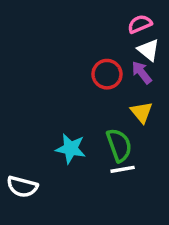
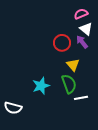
yellow triangle: (142, 112) -> (73, 65), moved
cyan star: (71, 149) -> (41, 86), turned -30
white line: (123, 169) -> (81, 98), moved

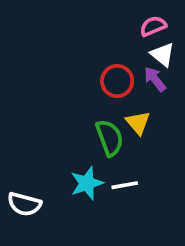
green semicircle: (69, 84) -> (110, 138), moved
cyan star: (41, 86) -> (87, 183), moved
white line: (81, 98) -> (125, 185), moved

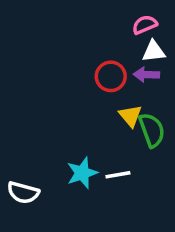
white triangle: (163, 55) -> (154, 51), turned -45
purple arrow: (155, 79) -> (146, 75), turned -50
green semicircle: (110, 138) -> (152, 130), moved

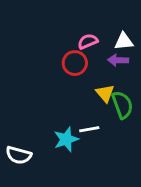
pink semicircle: (145, 25) -> (88, 41), moved
red circle: (111, 76) -> (75, 63), moved
white line: (118, 175) -> (89, 129), moved

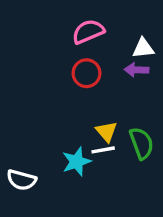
pink semicircle: (88, 41) -> (88, 32), moved, size x1.4
yellow triangle: (105, 93) -> (107, 132), moved
green semicircle: (122, 105) -> (142, 143), moved

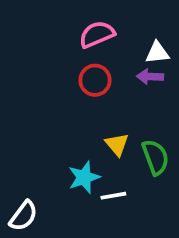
white line: (103, 150) -> (113, 196), moved
white semicircle: (21, 180) -> (24, 216), moved, turned -68

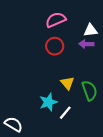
white line: (113, 196) -> (65, 113), turned -40
white semicircle: (24, 216) -> (13, 124), turned -96

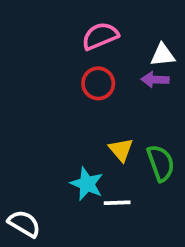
cyan star: (48, 102) -> (87, 184), turned -30
white line: (65, 113) -> (117, 203), turned 48

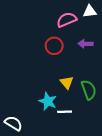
pink semicircle: (100, 36) -> (67, 20), moved
white triangle: (163, 55) -> (90, 11), moved

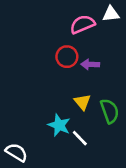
purple arrow: (86, 44) -> (90, 64), moved
white line: (65, 112) -> (80, 138), turned 48

